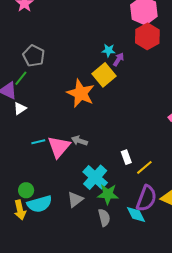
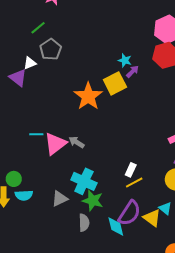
green line: (21, 78) -> (38, 28), moved
white triangle: (20, 108) -> (30, 63), moved
white rectangle: (126, 157) -> (131, 170), moved, turned 32
cyan cross: (95, 177) -> (84, 181), turned -30
cyan semicircle: (39, 204) -> (24, 195), size x0.7

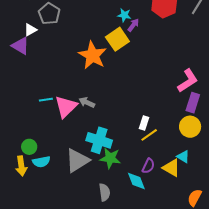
gray triangle: (60, 199) -> (77, 160), size x1.5
purple semicircle: (129, 213) -> (148, 166), size x0.6
gray semicircle: (84, 223) -> (104, 192), moved

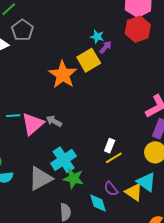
cyan cross: (99, 140) -> (64, 160), turned 35
cyan triangle: (183, 157) -> (146, 182), size x1.5
purple semicircle: (148, 166) -> (111, 189), turned 112

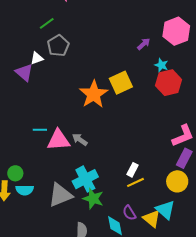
red hexagon: (138, 29) -> (169, 83), moved
cyan star: (97, 37) -> (161, 65), moved
purple arrow: (106, 47) -> (144, 44), moved
pink triangle: (33, 124) -> (58, 140), turned 30

